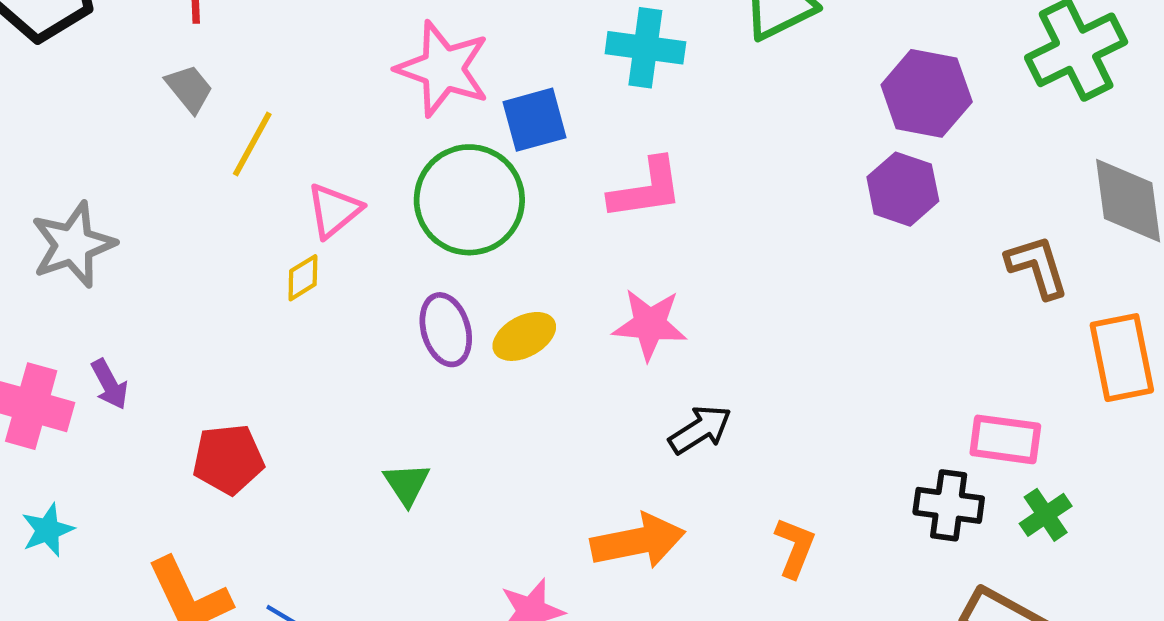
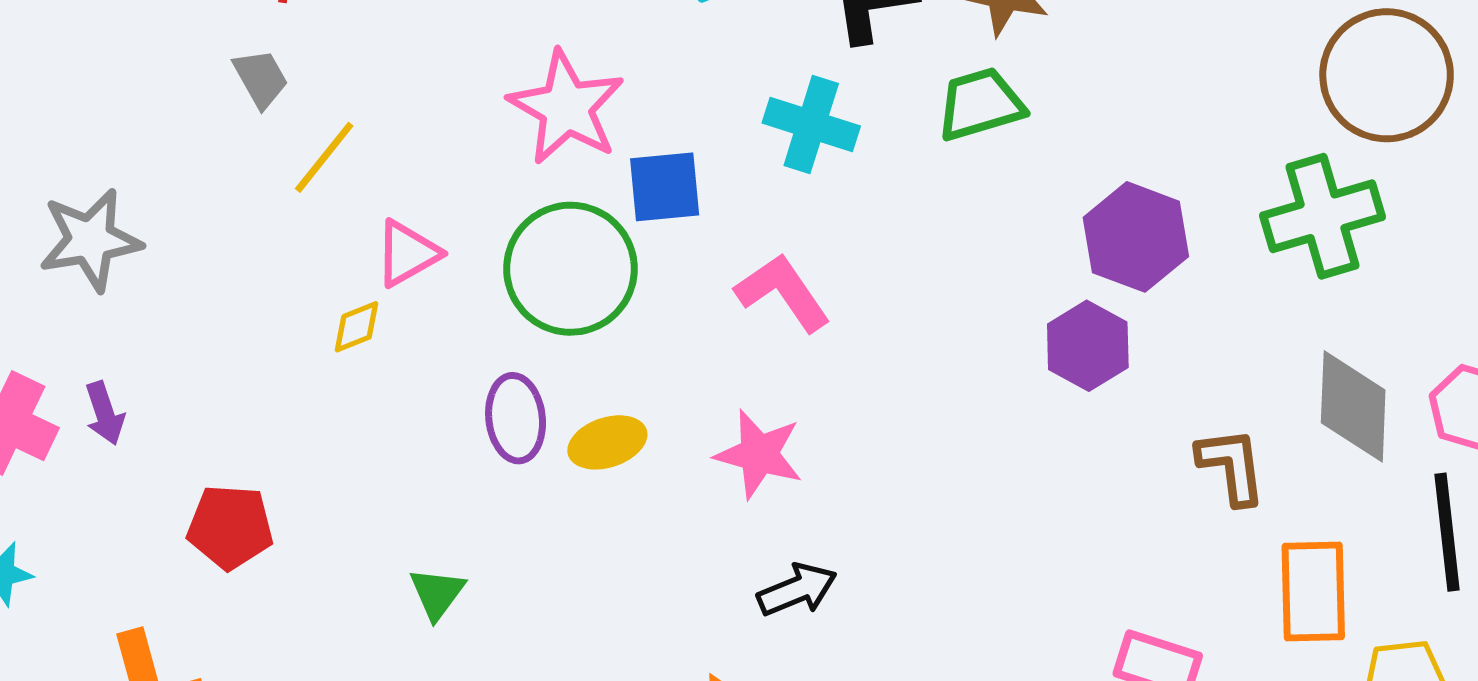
pink L-shape: (646, 189) -> (783, 292), turned -126

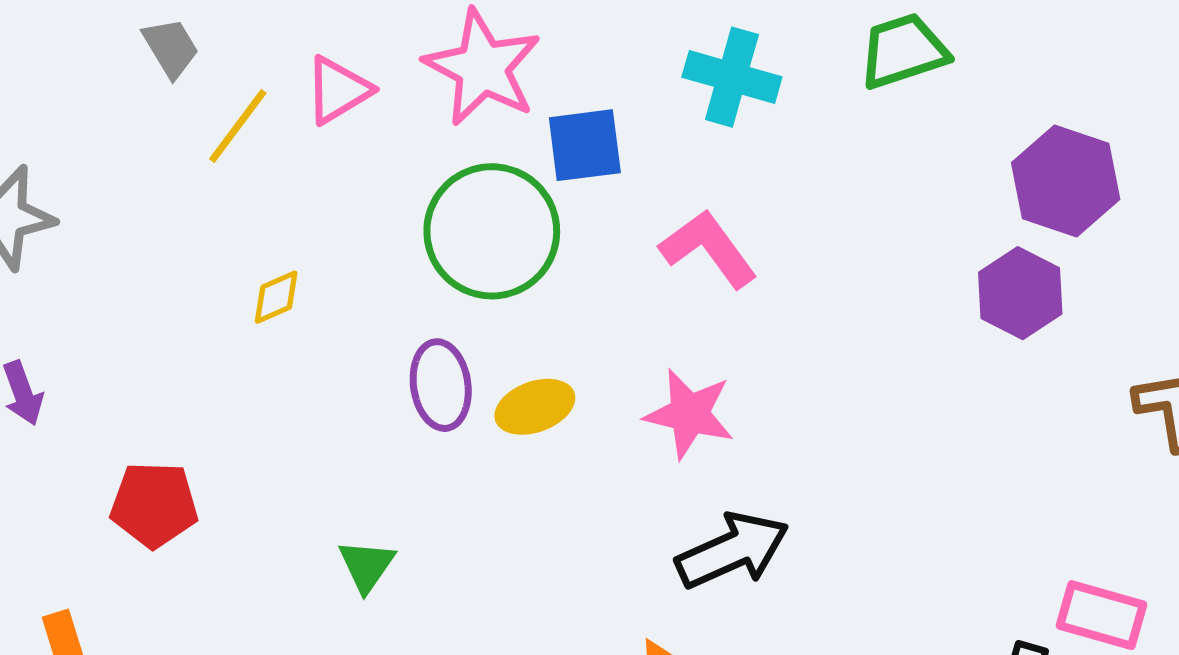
pink triangle: (407, 253) -> (338, 90), moved
black arrow: (797, 590) -> (732, 550), size x1.4

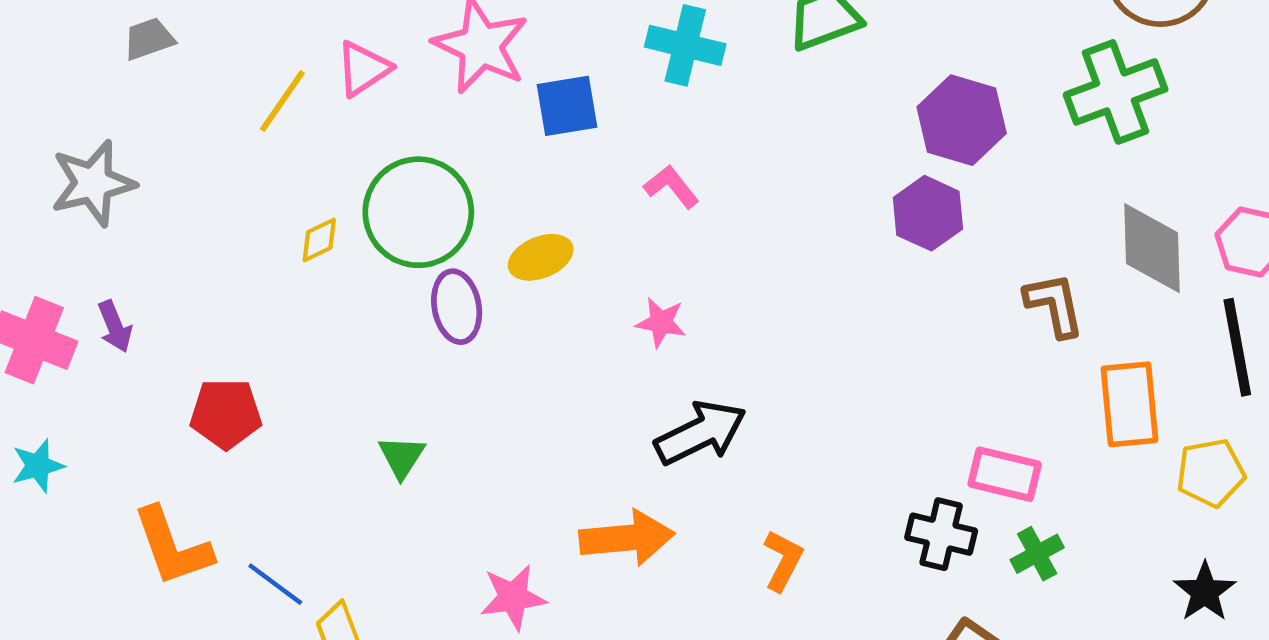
gray trapezoid: (171, 48) -> (149, 39), moved, turned -76
green circle: (492, 231) -> (418, 212), moved
pink L-shape: (708, 249) -> (671, 187), size x0.7
yellow ellipse: (535, 407) -> (541, 257), moved
pink star: (689, 414) -> (661, 322), size x0.7

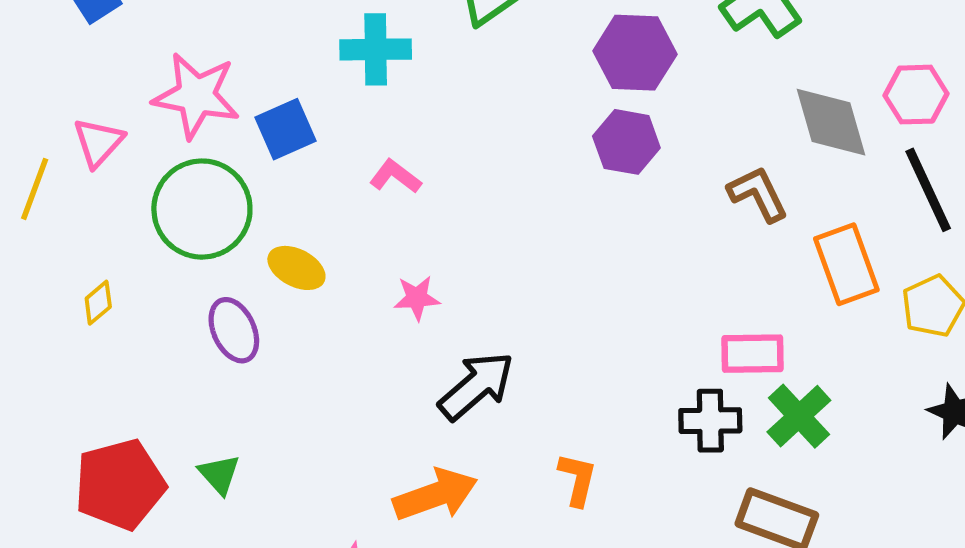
green circle: (418, 212) -> (202, 209), moved
yellow ellipse: (541, 257) -> (296, 268), turned 64
red pentagon: (226, 414) -> (120, 484), moved, size x1.4
green cross: (1037, 554) -> (799, 416), size x1.4

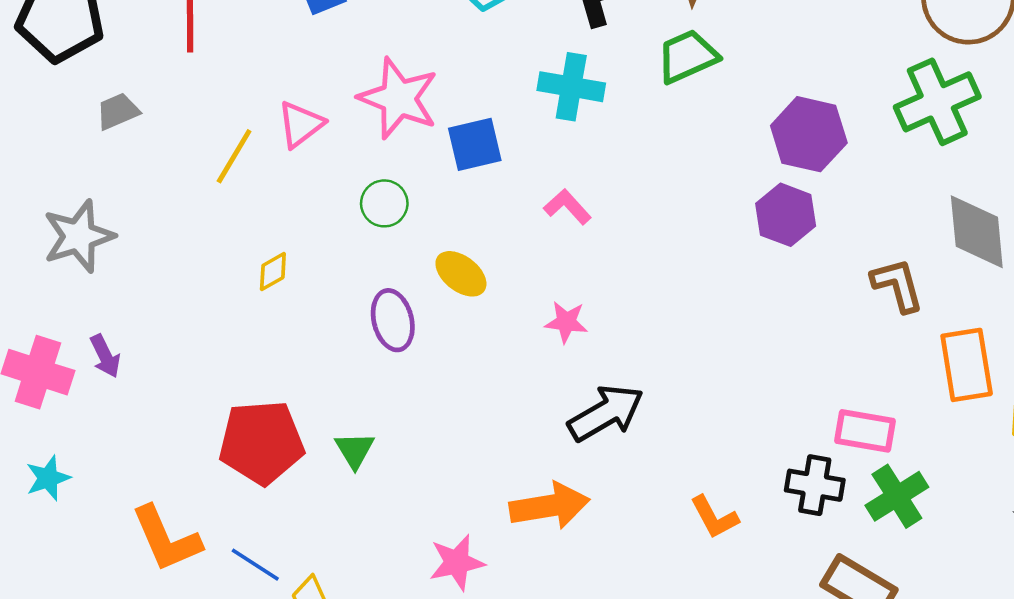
green circle: (202, 209) -> (384, 203), size x0.5
orange L-shape: (578, 479) -> (714, 517), moved, turned 128

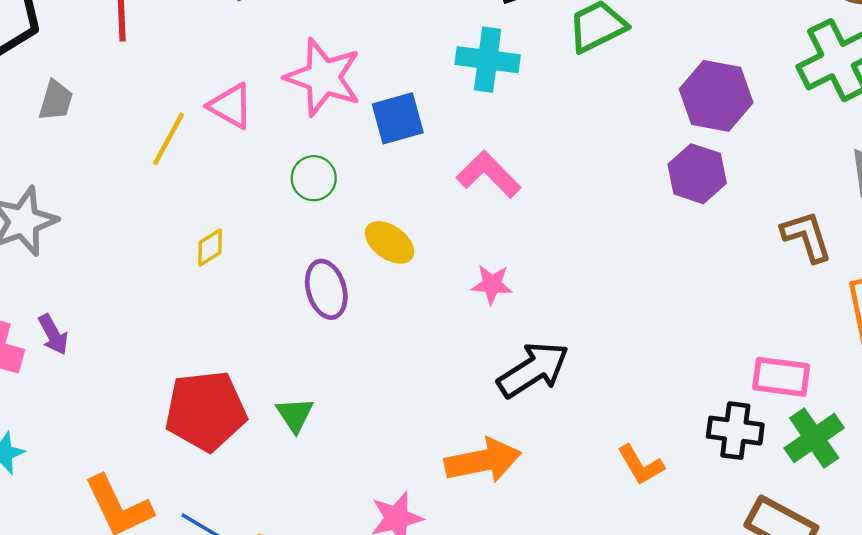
gray trapezoid: (118, 111) -> (56, 101), turned 132
pink triangle: (301, 124) -> (231, 106), turned -51
pink L-shape: (567, 207) -> (489, 174), size x1.4

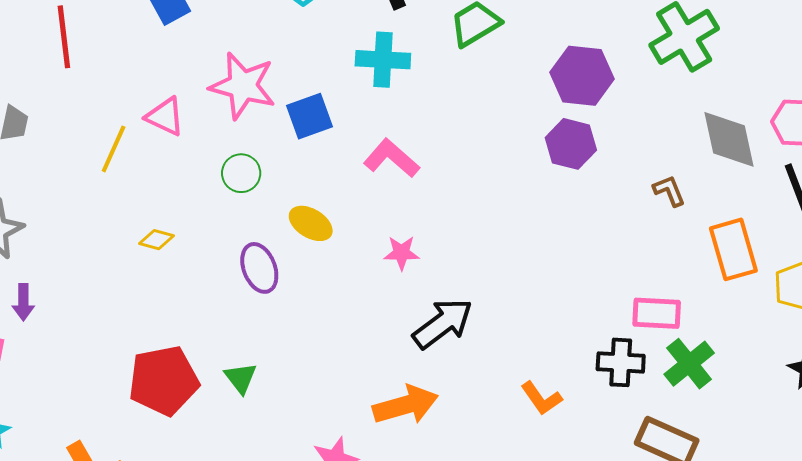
brown L-shape: (807, 236) -> (669, 191), size x0.7
yellow diamond: (210, 247) -> (156, 240), turned 52
purple arrow: (53, 335) -> (23, 302), moved, turned 33

